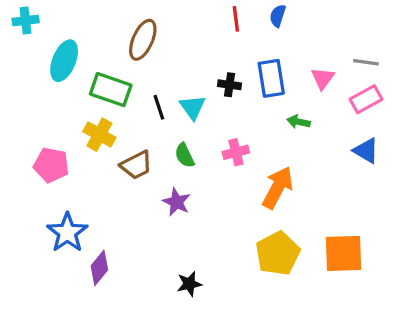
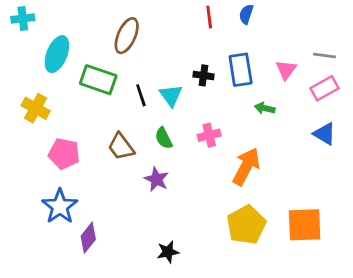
yellow cross: (99, 135) -> (36, 108), moved
pink pentagon: (51, 165) -> (64, 154), moved
brown trapezoid: (136, 165) -> (121, 147), turned 80

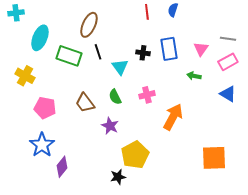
black line: (141, 95) -> (98, 52), moved
green arrow: (265, 108) -> (194, 76), moved
yellow pentagon: (246, 225) -> (135, 155), moved

